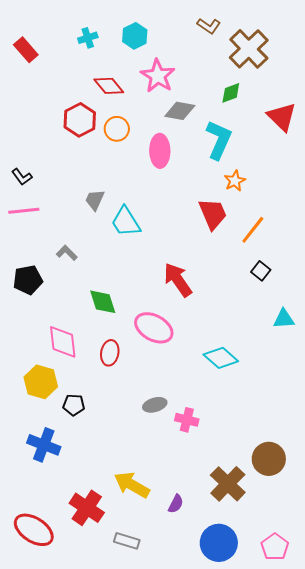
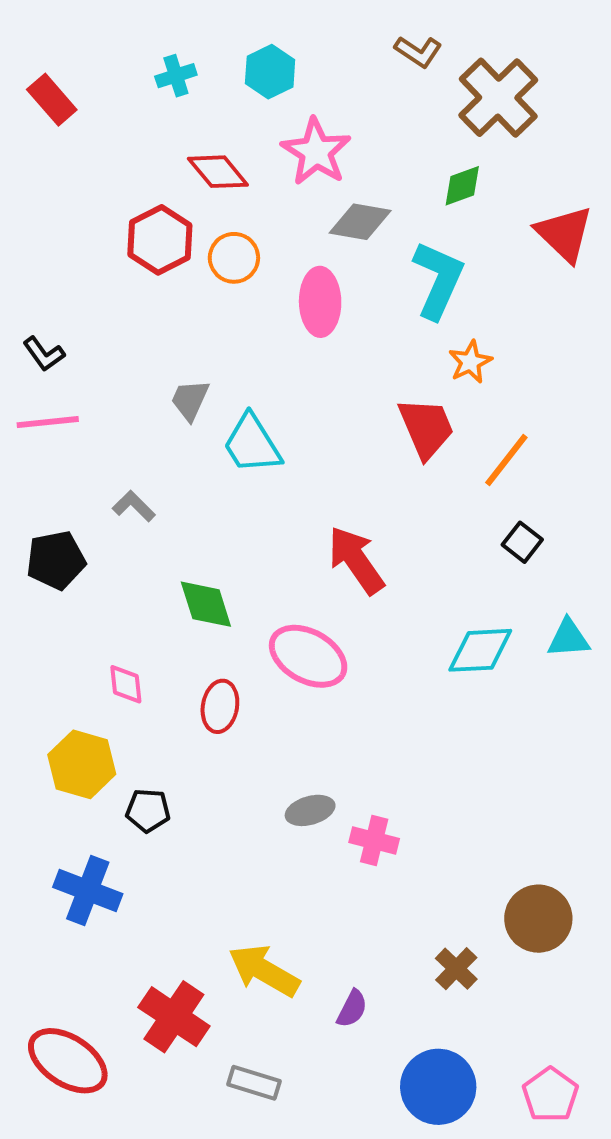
pink diamond: (63, 342) -> (126, 684), size x0.6
cyan diamond: (221, 358) -> (480, 650), moved, turned -44
brown cross: (228, 484) -> (456, 969), size x0.6

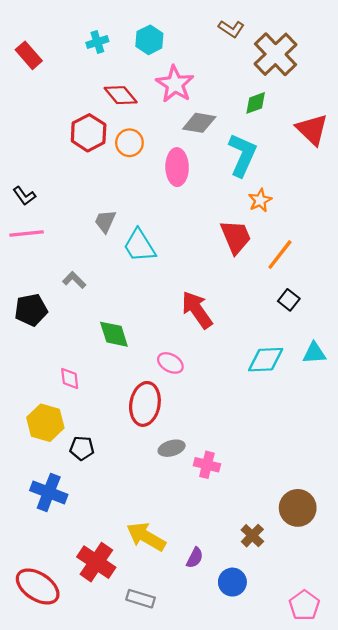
pink ellipse: (308, 656) -> (170, 363), size x0.6
red ellipse: (220, 706) -> (145, 404), moved, size x1.5
blue circle: (438, 1087) -> (232, 582), moved, size x0.7

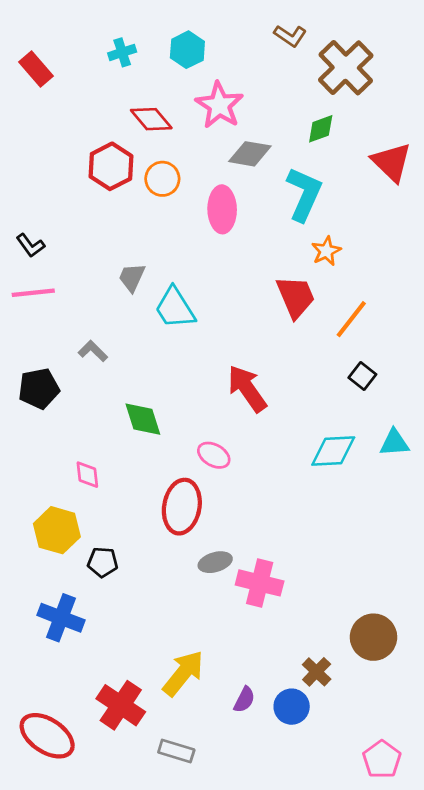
pink cross: (207, 465) -> (260, 583), size x1.4
yellow arrow: (146, 537) -> (183, 673), turned 99
blue circle: (232, 582) -> (292, 707), moved

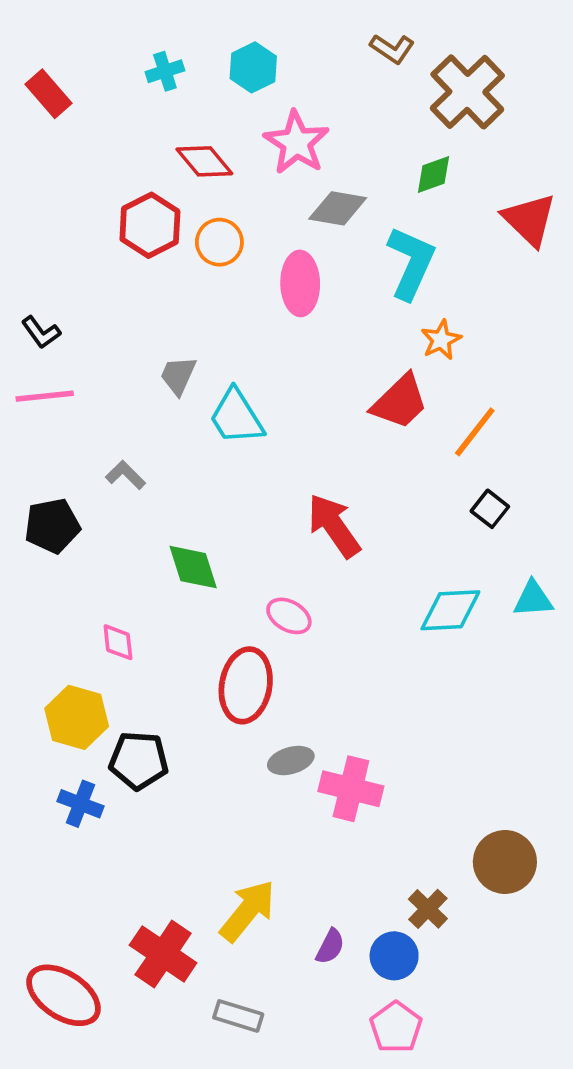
red trapezoid: (296, 297) -> (400, 402), turned 69
black pentagon: (103, 562) -> (139, 761), size x1.4
blue cross: (61, 618) -> (80, 804), moved, size x0.7
pink pentagon: (382, 759) -> (396, 1027), moved

